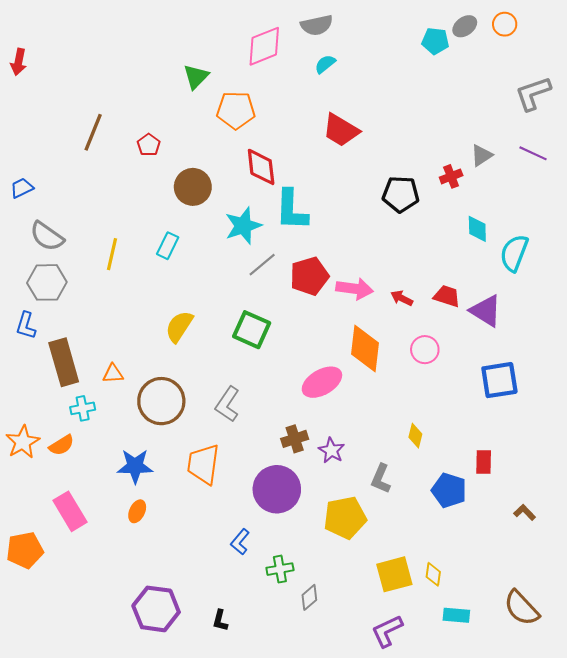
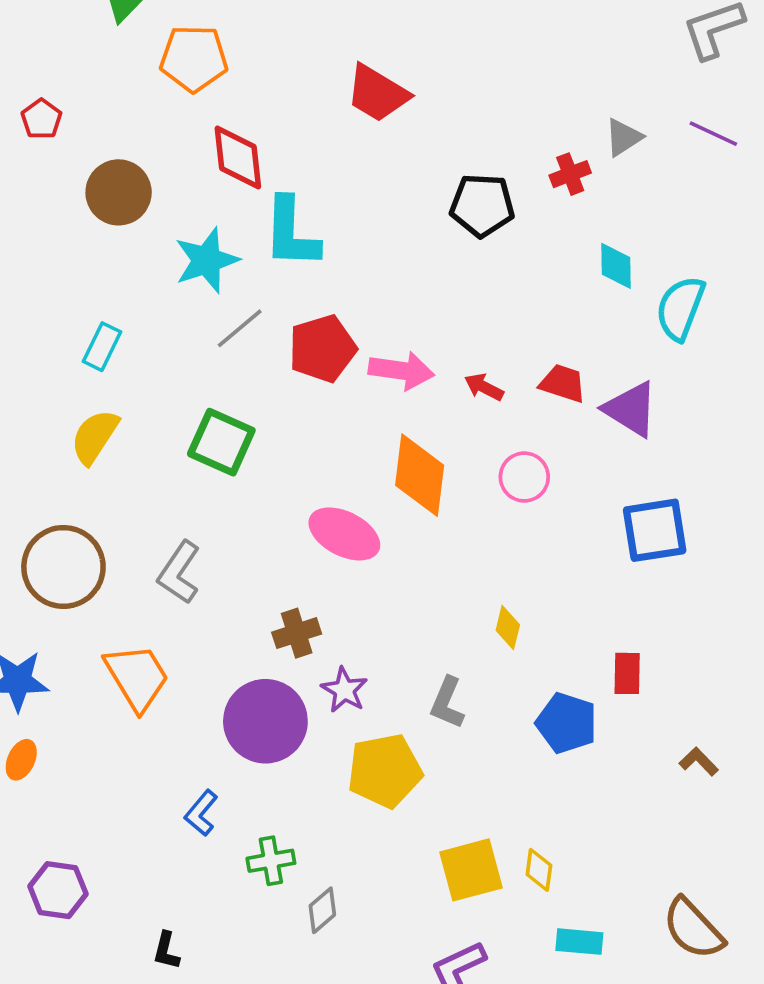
cyan rectangle: (168, 246) -> (102, 347), moved
pink ellipse: (322, 382) -> (344, 534), turned 57
purple star: (331, 450) -> (344, 690), moved
orange trapezoid: (203, 464) -> (137, 677), turned 141
purple hexagon: (156, 609) -> (58, 890), moved, size x0.7

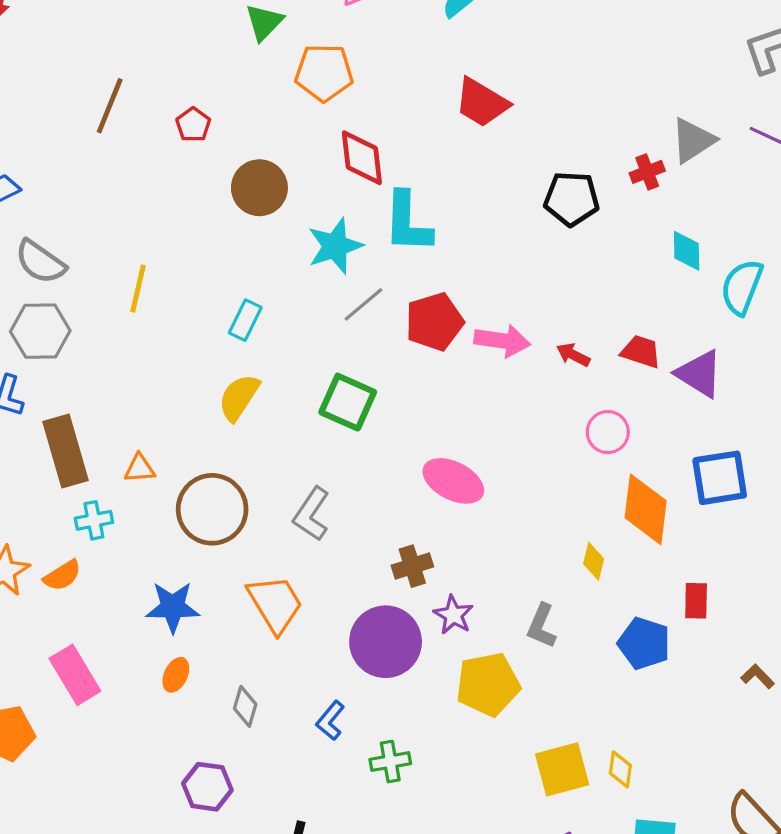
gray triangle: (623, 137) -> (693, 140), size x1.4
orange diamond: (420, 475) -> (646, 509), moved
gray diamond: (322, 910) -> (245, 706), moved, turned -33

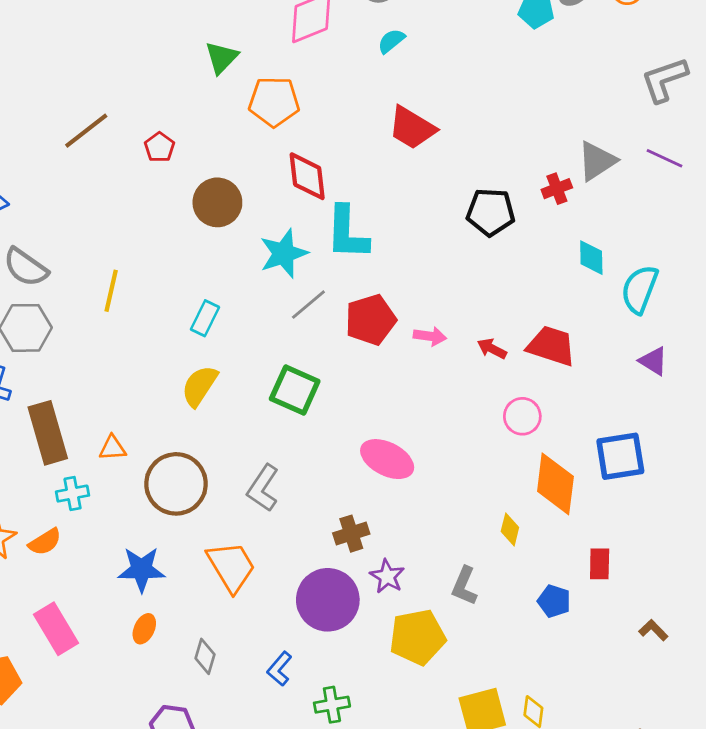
brown line: (110, 106) -> (86, 131), turned 30
pink arrow: (502, 341) -> (430, 336), size x0.7
red trapezoid: (641, 352) -> (551, 346), size x1.4
purple triangle: (699, 374) -> (653, 361), moved, size x0.7
blue pentagon: (644, 643) -> (554, 601), size x0.7

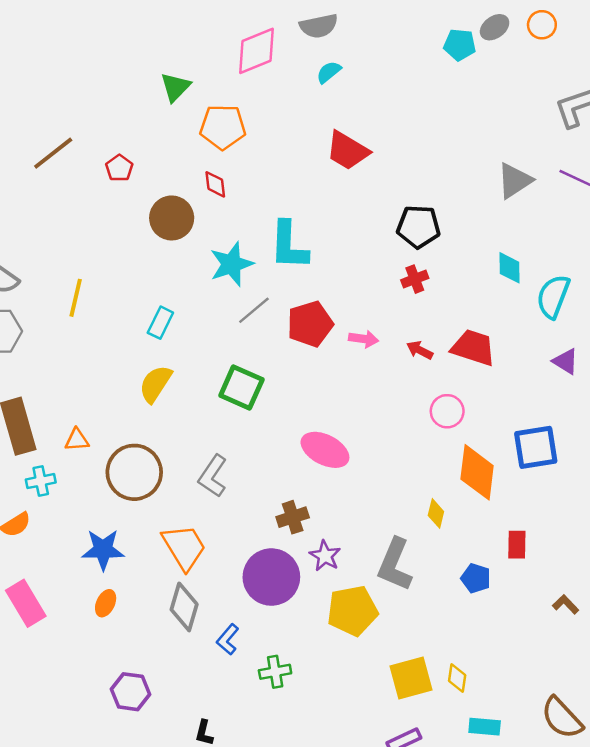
red diamond: (307, 176) -> (215, 184), moved, size x0.6
red cross: (557, 189) -> (415, 279), moved
gray L-shape: (464, 586) -> (395, 565), size x1.5
gray diamond: (205, 656) -> (184, 607), moved, size x1.5

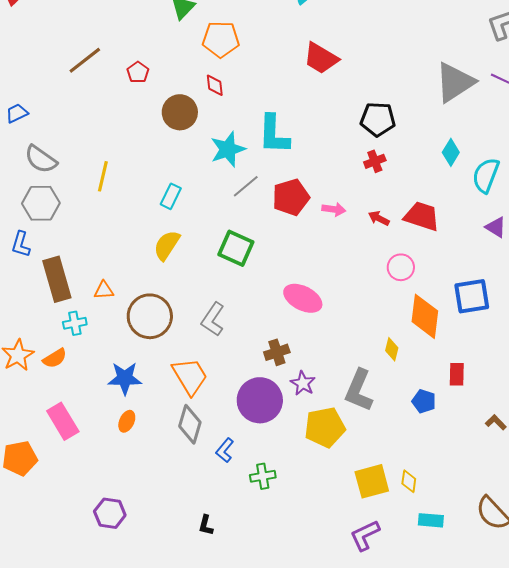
gray triangle: (514, 181) -> (455, 82), size x1.4
cyan diamond: (509, 268) -> (451, 152), turned 32
purple hexagon: (130, 692) -> (110, 513), moved

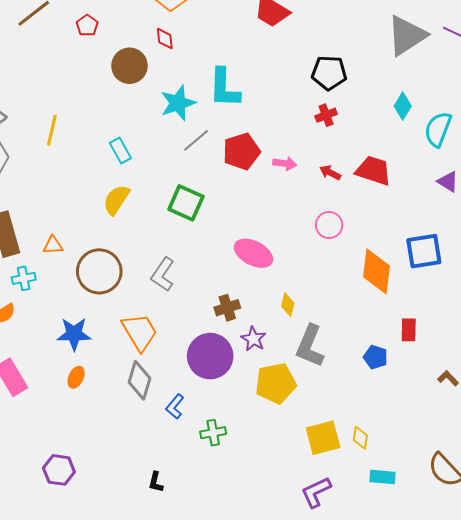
cyan rectangle: (171, 196) -> (120, 150), turned -55
pink circle: (401, 267) -> (329, 225), moved
yellow diamond: (392, 349) -> (288, 305), moved

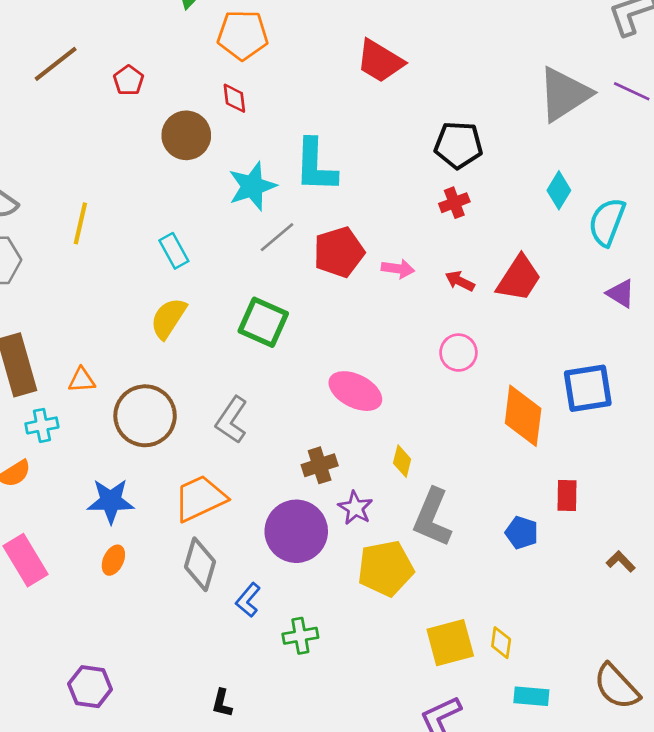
red trapezoid: (373, 171) -> (519, 278), turned 105
orange trapezoid: (140, 332) -> (200, 498), turned -84

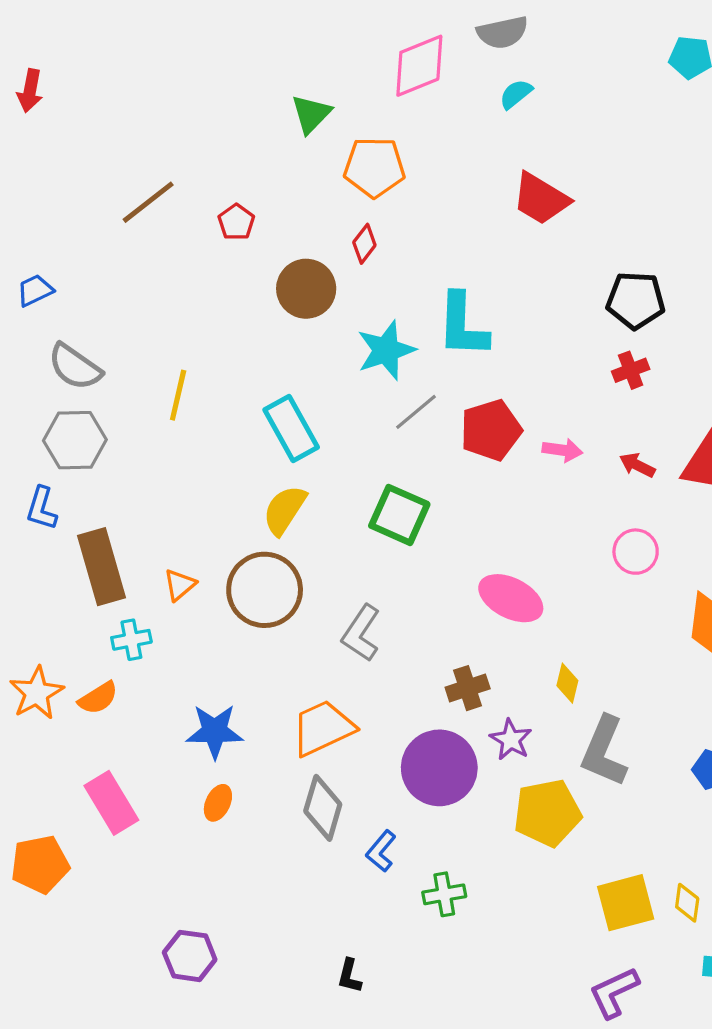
red diamond: (234, 98) -> (364, 244), turned 44
cyan rectangle: (174, 251) -> (291, 428), size x1.5
orange triangle: (82, 380) -> (180, 585), turned -36
brown circle: (145, 416) -> (265, 590), moved

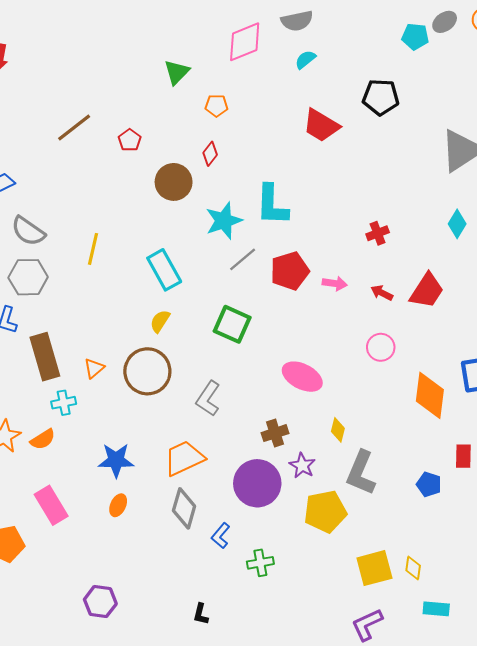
orange pentagon: (374, 167) -> (216, 106), size x0.6
black pentagon: (636, 300) -> (381, 97), moved
yellow semicircle: (285, 510) -> (160, 321), size x0.7

